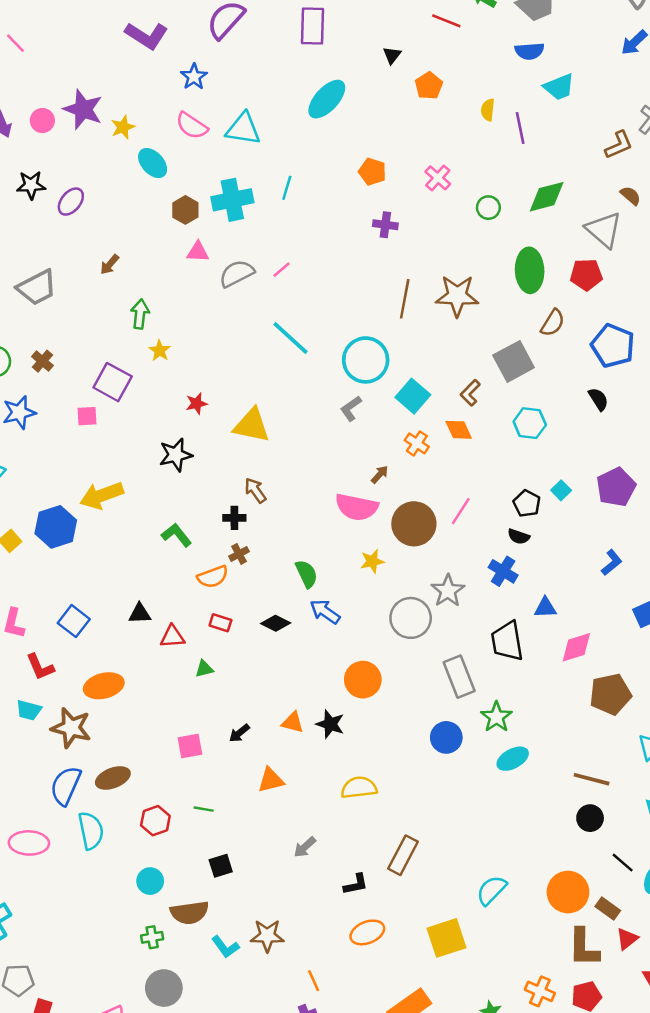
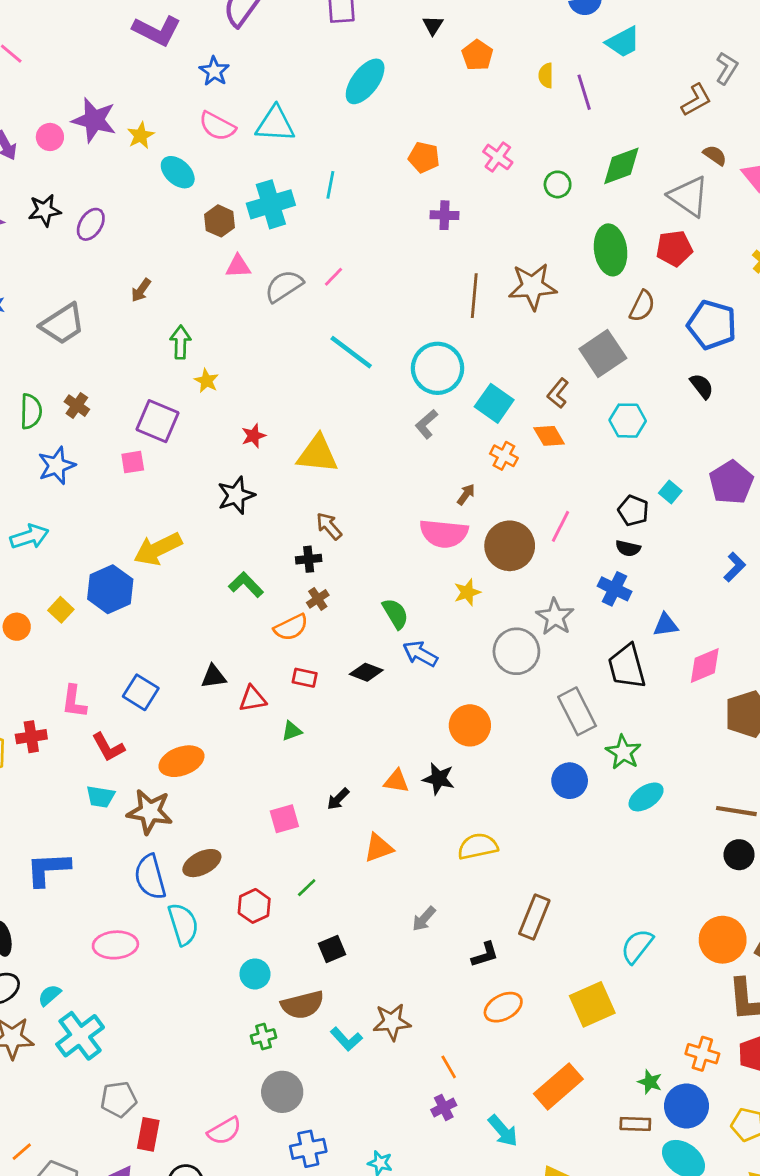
blue semicircle: (66, 786) -> (150, 877), turned -33
green line: (204, 809) -> (307, 888), turned -48

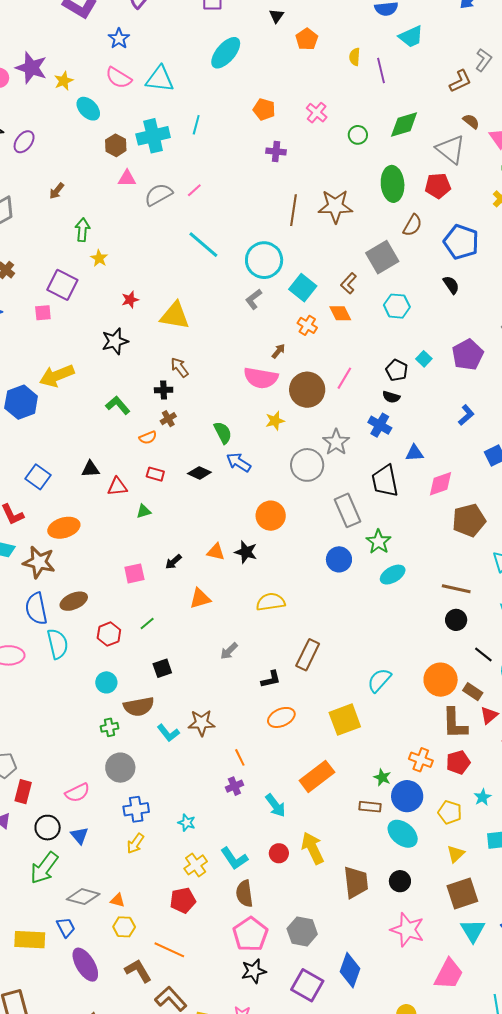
orange semicircle: (291, 627) -> (148, 438), size x0.7

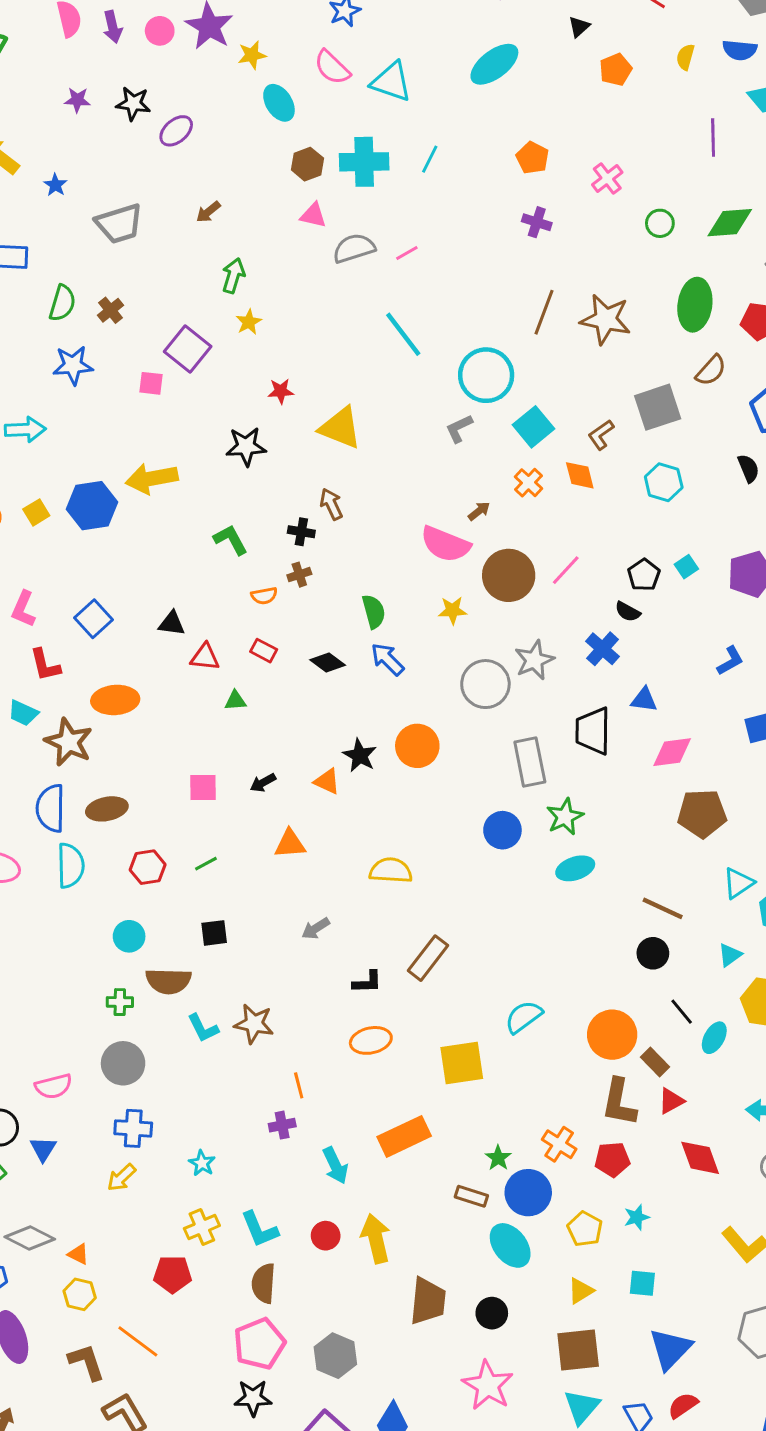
yellow semicircle: (355, 57) -> (685, 57), moved
black star: (246, 552) -> (360, 755), moved

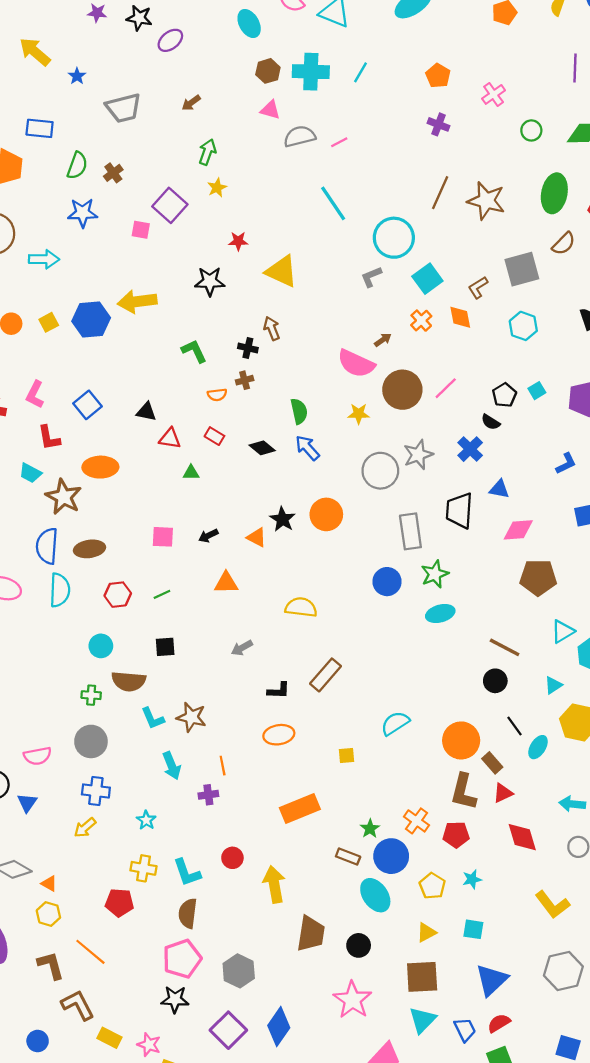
yellow square: (462, 1063) -> (346, 756), size x0.5
cyan arrow: (335, 1166) -> (172, 766), moved
yellow cross: (202, 1227) -> (144, 868), turned 30
red circle: (326, 1236) -> (232, 858), moved

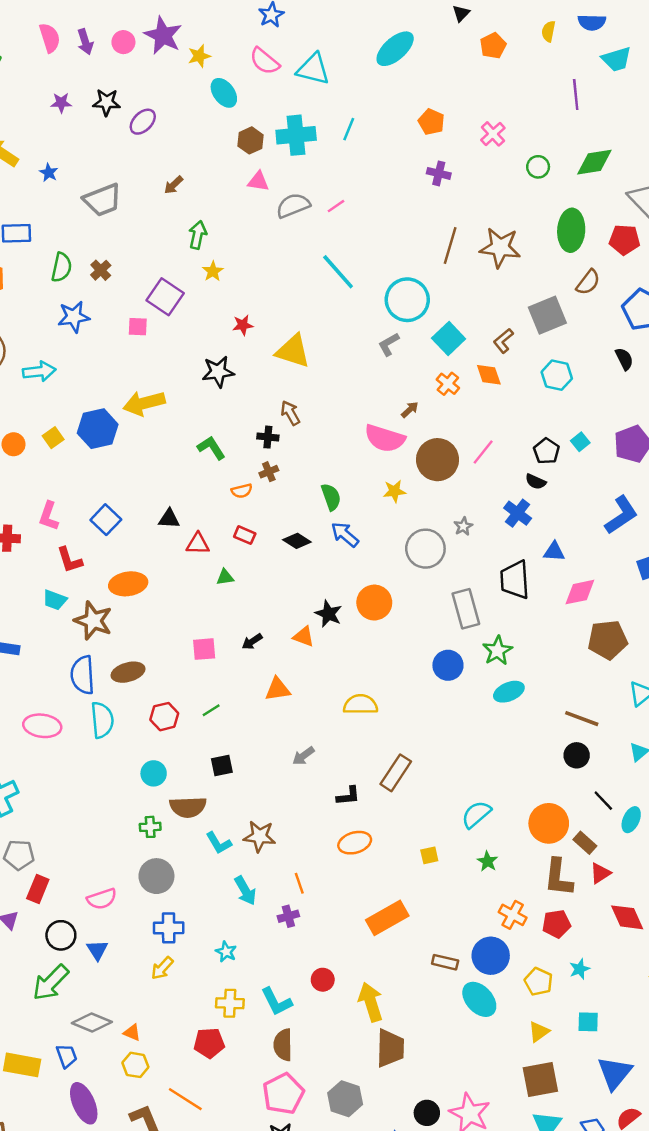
gray star: (418, 455) -> (463, 526), size x0.6
blue L-shape: (566, 463) -> (621, 515), size x1.6
green star: (370, 829) -> (487, 861), moved
brown trapezoid: (311, 934) -> (390, 1048), moved
black circle: (359, 945) -> (427, 1113), moved

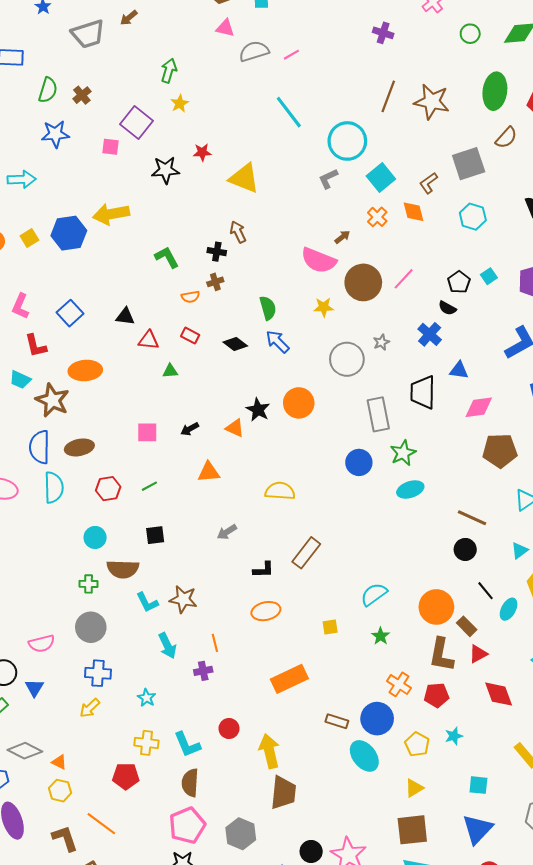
brown arrow: (173, 185) -> (129, 18), moved
black star: (218, 372) -> (165, 170), moved
cyan square: (588, 1022) -> (478, 785), moved

